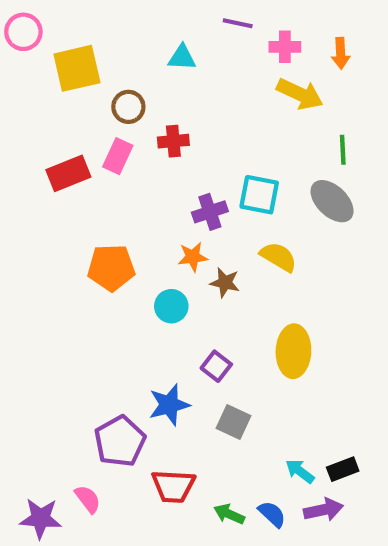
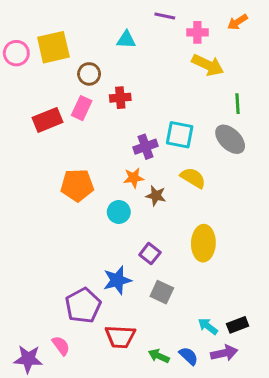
pink circle: (23, 32) -> (16, 53), moved
orange arrow: (341, 53) -> (238, 22), moved, turned 60

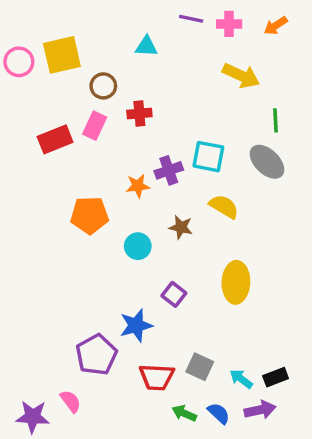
pink cross: (197, 32) -> (229, 24), moved
orange star: (134, 178) -> (138, 186), moved
gray square: (162, 292) -> (200, 367), moved
red trapezoid: (120, 337) -> (157, 377), moved

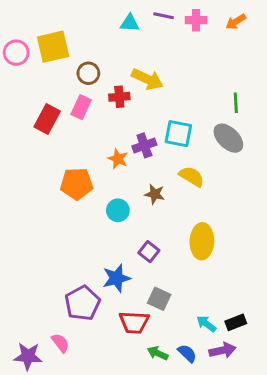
cyan triangle: (146, 46) -> (130, 23), moved
yellow arrow: (241, 76) -> (147, 79), moved
red rectangle: (55, 139) -> (47, 119), turned -40
orange star: (138, 186) -> (118, 159), turned 30
gray square: (200, 367) -> (159, 299), moved

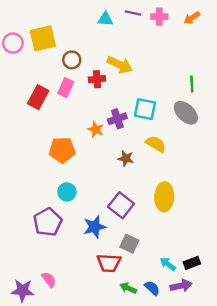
cyan circle: (118, 210) -> (67, 192), moved
purple square: (149, 252) -> (121, 205), size x1.5
purple pentagon: (83, 303) -> (48, 222), moved

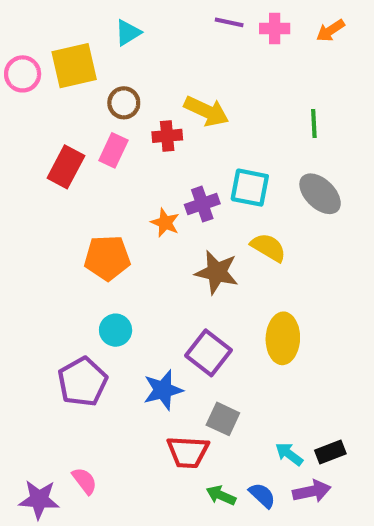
cyan triangle: (105, 19) -> (128, 33), moved, turned -35
green line: (192, 84) -> (314, 124), moved
brown star: (126, 158) -> (217, 272), size x1.5

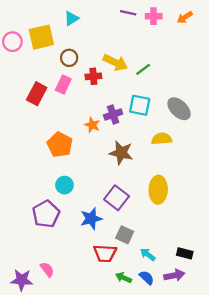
green line: (314, 124) -> (143, 69), moved, turned 56
yellow semicircle: (268, 247) -> (162, 139), moved, turned -36
orange pentagon: (107, 258) -> (60, 145), turned 30
black rectangle: (330, 452) -> (185, 253), turned 35
cyan arrow: (289, 454) -> (148, 254), moved

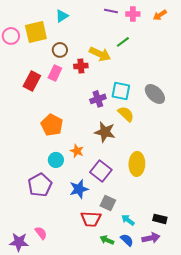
green line: (143, 69) -> (123, 42), moved
orange star: (92, 125) -> (77, 151), moved
yellow semicircle: (162, 139) -> (126, 114), moved, turned 48

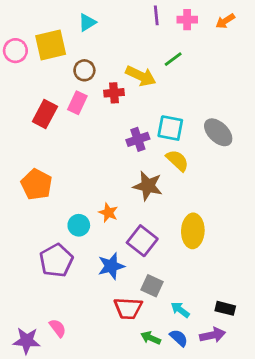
purple line: (111, 11) -> (156, 15), turned 72
orange pentagon: (52, 125) -> (37, 184), moved

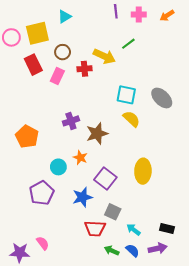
red rectangle: (45, 114) -> (33, 65), moved, turned -54
purple cross: (138, 139) -> (71, 121), moved
brown star: (148, 186) -> (97, 134), moved, turned -30

